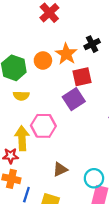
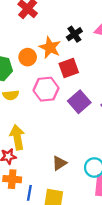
purple square: (74, 99) -> (79, 102), moved
pink hexagon: (43, 126) -> (46, 89), moved

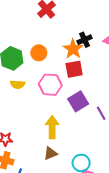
orange star: (50, 47) -> (73, 49), moved
yellow arrow: (17, 137) -> (52, 127), moved

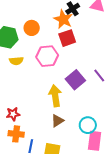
purple square: (78, 101) -> (75, 80), moved

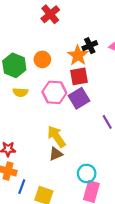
purple square: (75, 80) -> (79, 98), moved
yellow arrow: (55, 96) -> (56, 136), turned -35
brown triangle: (57, 121) -> (56, 154), moved

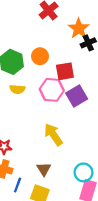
orange star: (78, 55) -> (79, 28), moved
red square: (79, 76) -> (65, 71), moved
brown triangle: (56, 154) -> (44, 169), moved, turned -40

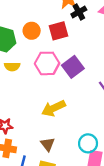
red square: (65, 71) -> (59, 31), moved
yellow arrow: (53, 135) -> (53, 108), turned -75

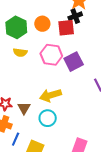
black cross: (79, 12) -> (75, 16), moved
cyan circle: (88, 143) -> (48, 118), moved
brown triangle: (48, 144) -> (24, 108), moved

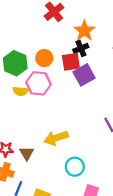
pink hexagon: (51, 55) -> (39, 83), moved
purple square: (74, 62) -> (84, 75), moved
cyan circle: (48, 118) -> (75, 167), moved

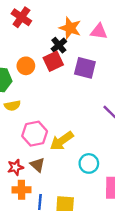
orange star: (84, 31) -> (70, 28), moved
purple square: (84, 75) -> (85, 68), moved, turned -30
pink hexagon: (39, 83) -> (35, 134), moved

